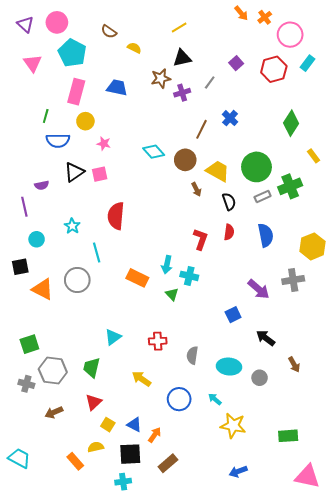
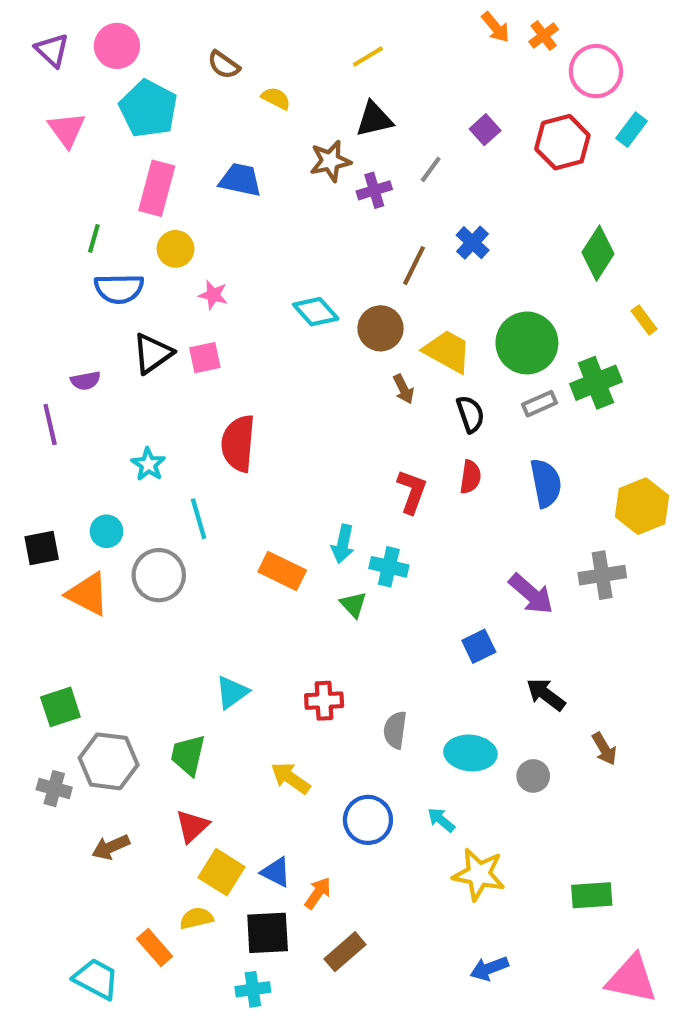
cyan circle: (37, 239) -> (106, 531), moved
yellow square: (108, 425) -> (222, 872), size x1.5
cyan trapezoid: (19, 458) -> (96, 979), moved

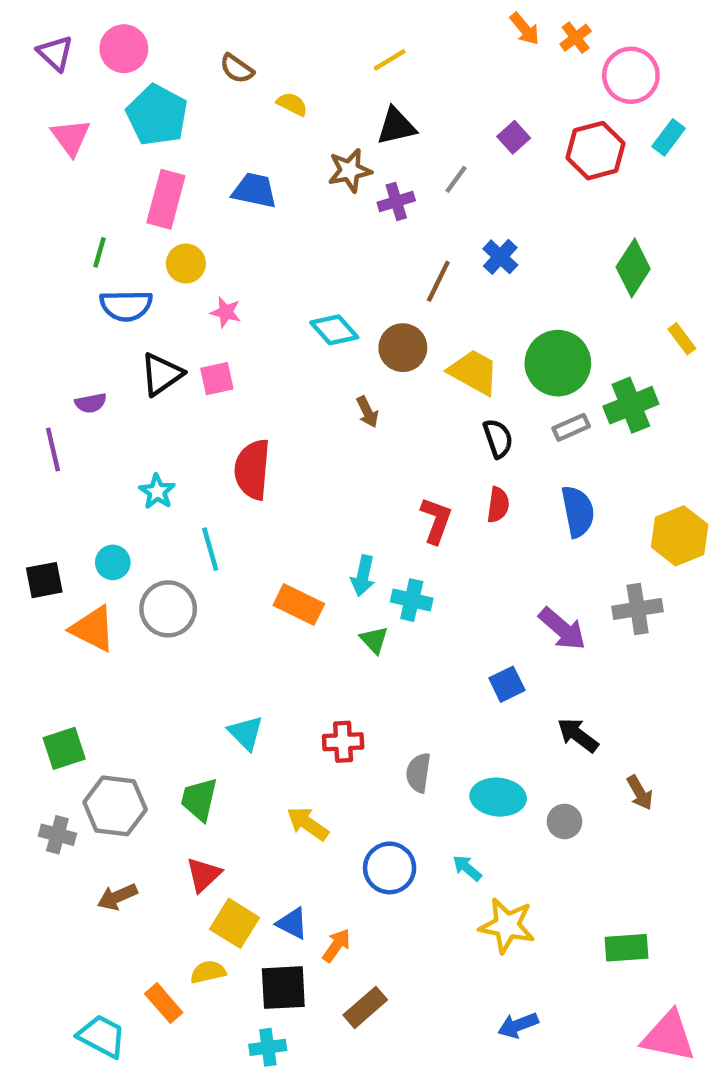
brown arrow: (404, 389) -> (367, 412), moved
cyan triangle: (232, 692) -> (246, 733), turned -39

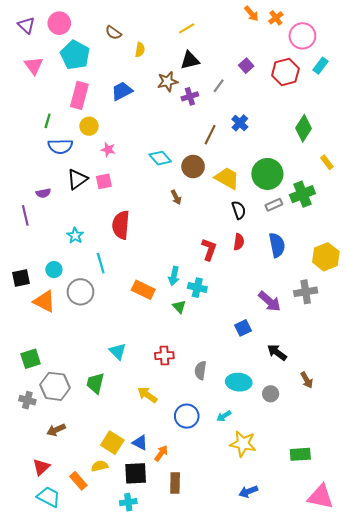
yellow semicircle: (292, 104) -> (140, 50), turned 72
blue trapezoid: (255, 190) -> (122, 91), turned -40
cyan arrow: (467, 868) -> (224, 416), turned -72
red triangle: (204, 875) -> (41, 467), moved
brown rectangle: (365, 1007) -> (175, 483), turned -48

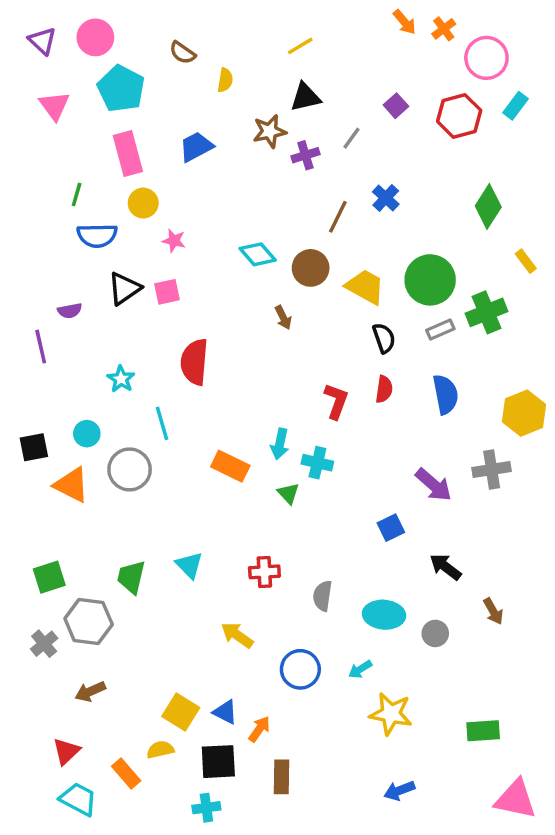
pink rectangle: (79, 95) -> (128, 154), turned -30
green trapezoid: (95, 383) -> (131, 577), moved
gray cross: (27, 400) -> (44, 644), turned 35

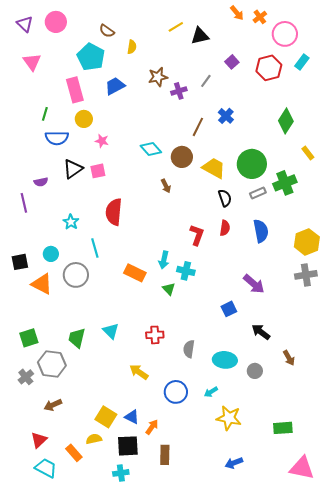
cyan pentagon: (121, 89) -> (91, 57), moved
black triangle: (305, 97) -> (200, 36), moved
gray cross: (492, 469) -> (306, 275), moved

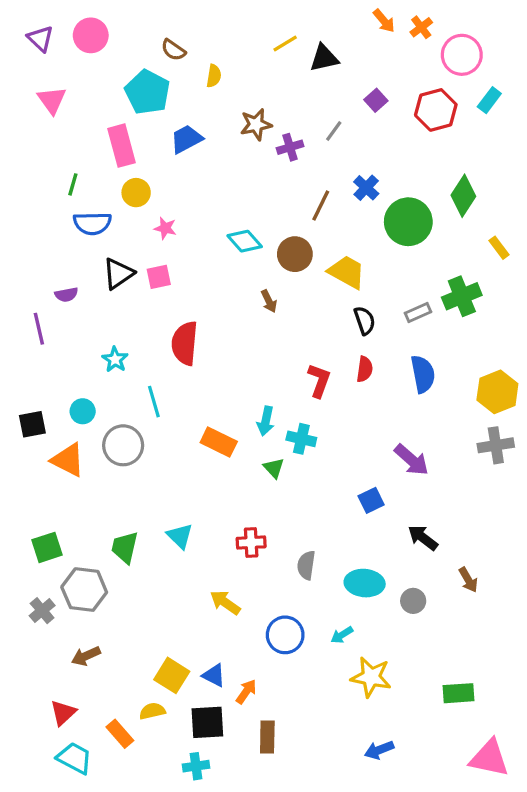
green circle: (252, 164) -> (408, 222), moved

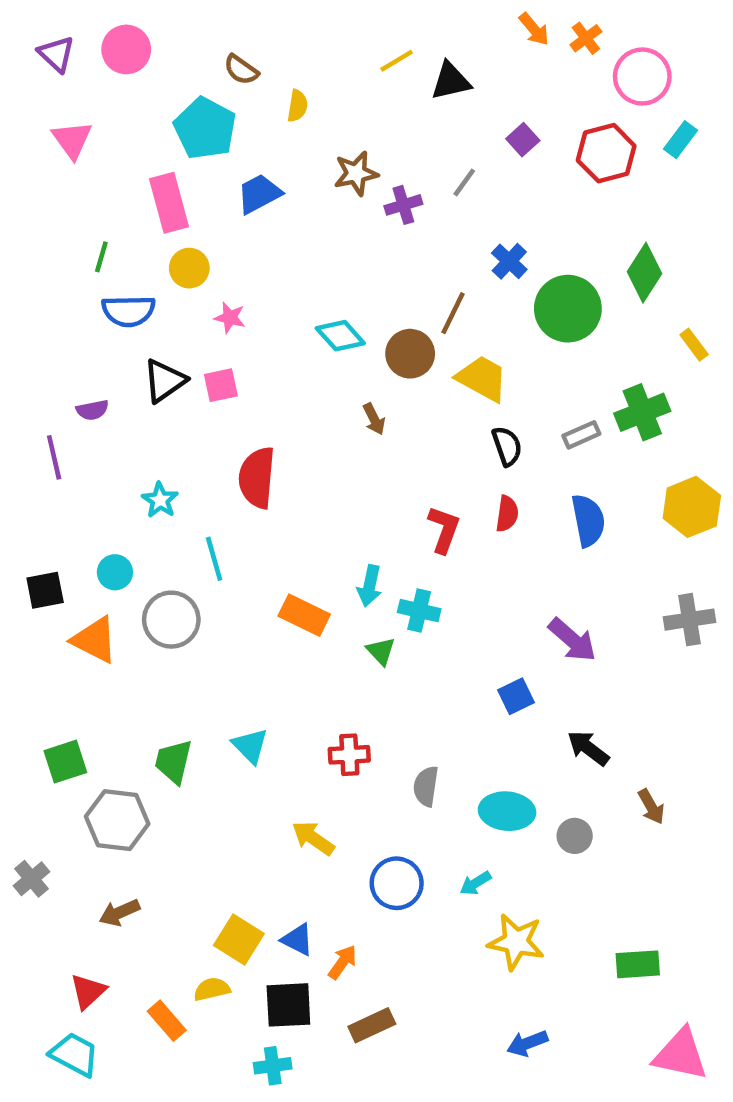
brown line: (321, 206) -> (453, 313), moved
yellow hexagon: (497, 392) -> (692, 507), moved
gray cross: (42, 611) -> (32, 879), moved
brown rectangle: (267, 737) -> (372, 1025), turned 64
cyan trapezoid: (75, 758) -> (74, 1054), moved

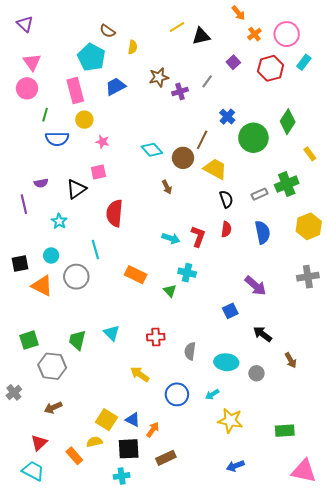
orange cross: (586, 38) -> (254, 34), moved
pink circle: (126, 49) -> (27, 88), moved
black triangle: (165, 381) -> (76, 189), moved
cyan star: (160, 500) -> (59, 221), moved
cyan arrow: (370, 586) -> (171, 238), moved, turned -84

